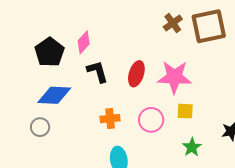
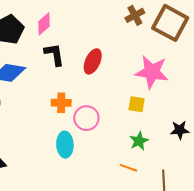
brown square: (209, 26) -> (170, 23), turned 33
pink star: (174, 77) -> (152, 72), moved
pink circle: (151, 120) -> (86, 118), moved

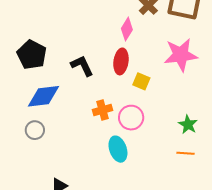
pink diamond: (44, 24) -> (127, 29), moved
yellow square: (137, 104) -> (141, 81), moved, turned 30

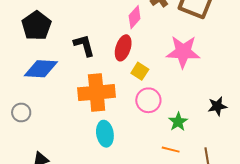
orange cross: (103, 110) -> (97, 93), size x1.8
pink circle: (131, 118) -> (148, 100), moved
gray circle: (35, 130) -> (21, 112), moved

